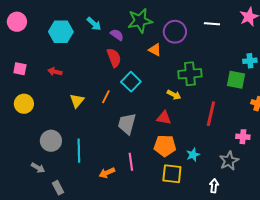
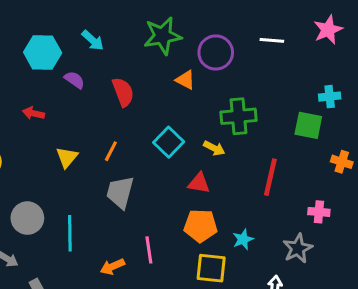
purple semicircle: (117, 35) -> (74, 80), moved
cyan square: (131, 82) -> (169, 142), moved
gray trapezoid: (127, 124) -> (120, 192), moved

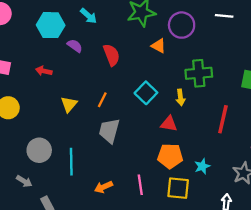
yellow arrow: (214, 148) -> (180, 97), turned 56
pink line: (149, 250) -> (140, 185), moved

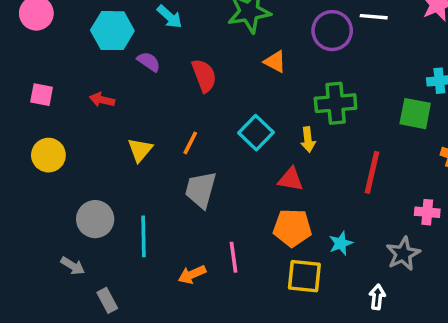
purple circle: (182, 25) -> (332, 31), moved
pink line: (140, 185) -> (234, 257), moved

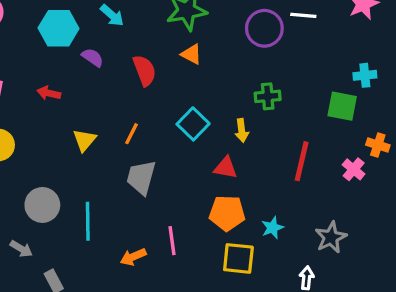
orange triangle: (275, 62) -> (191, 54), moved
green cross: (336, 103) -> (268, 96), size x0.7
pink cross: (427, 212) -> (354, 169), moved, turned 35

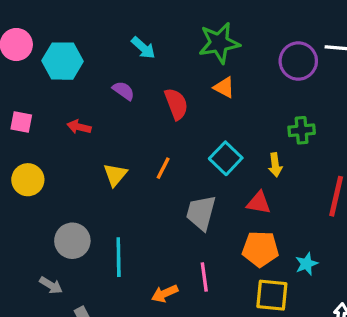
cyan hexagon: (59, 28) -> (62, 61), moved
gray trapezoid: (141, 177) -> (201, 213), moved

